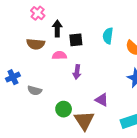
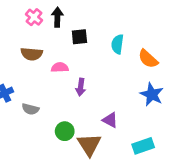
black arrow: (57, 29) -> (57, 17), moved
black square: (76, 40) -> (79, 37), moved

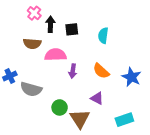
black arrow: (57, 17) -> (50, 24), moved
orange semicircle: (148, 59) -> (101, 71), moved
pink semicircle: (60, 67) -> (55, 55), size x1.5
gray semicircle: (30, 109) -> (31, 89), size x1.5

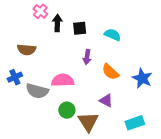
cyan semicircle: (103, 35) -> (113, 35), turned 105
brown semicircle: (32, 44) -> (27, 50), moved
pink semicircle: (55, 55) -> (63, 80), moved
purple arrow: (73, 71) -> (87, 57), moved

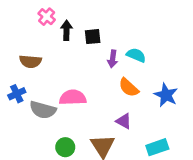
cyan semicircle: (113, 35) -> (136, 55), moved
purple arrow: (87, 57) -> (113, 59), moved
green circle: (67, 110) -> (65, 147), moved

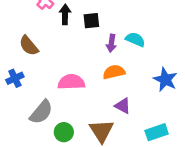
brown semicircle: (30, 61) -> (29, 46), turned 45
orange semicircle: (129, 87) -> (114, 72), moved, turned 125
gray semicircle: (43, 110) -> (41, 112), moved, turned -65

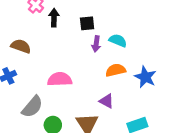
black square: (91, 21) -> (87, 23), moved
brown semicircle: (29, 46) -> (21, 46), turned 150
orange semicircle: (114, 72) -> (116, 70), moved

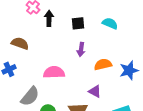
cyan semicircle: (118, 41) -> (110, 23), moved
purple arrow: (96, 44) -> (81, 49), moved
blue star: (145, 77) -> (129, 70), turned 30

